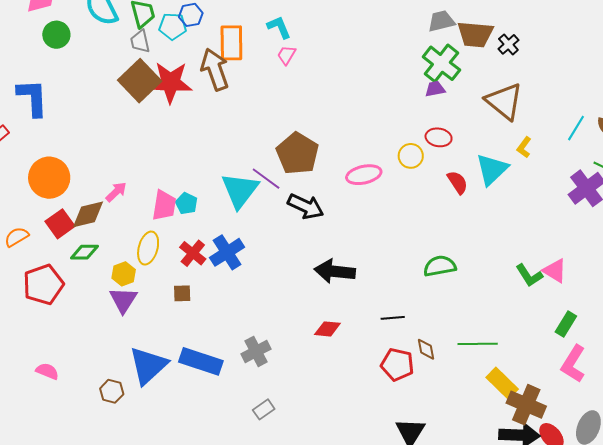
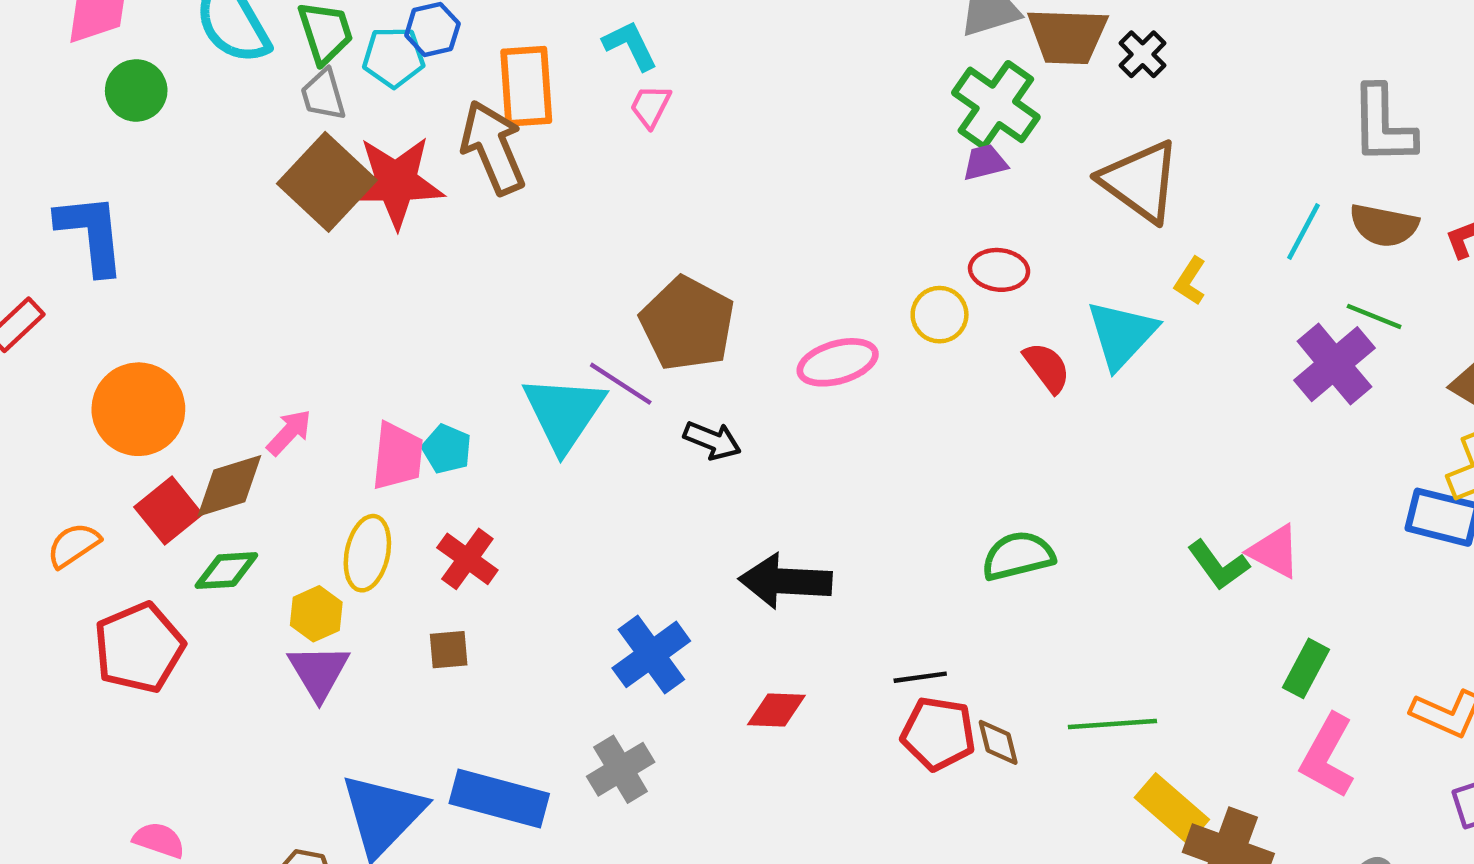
black arrow: (306, 206) -> (712, 440), size x0.7
blue cross: (227, 252) -> (651, 654), moved
red pentagon: (397, 365) -> (938, 734), moved

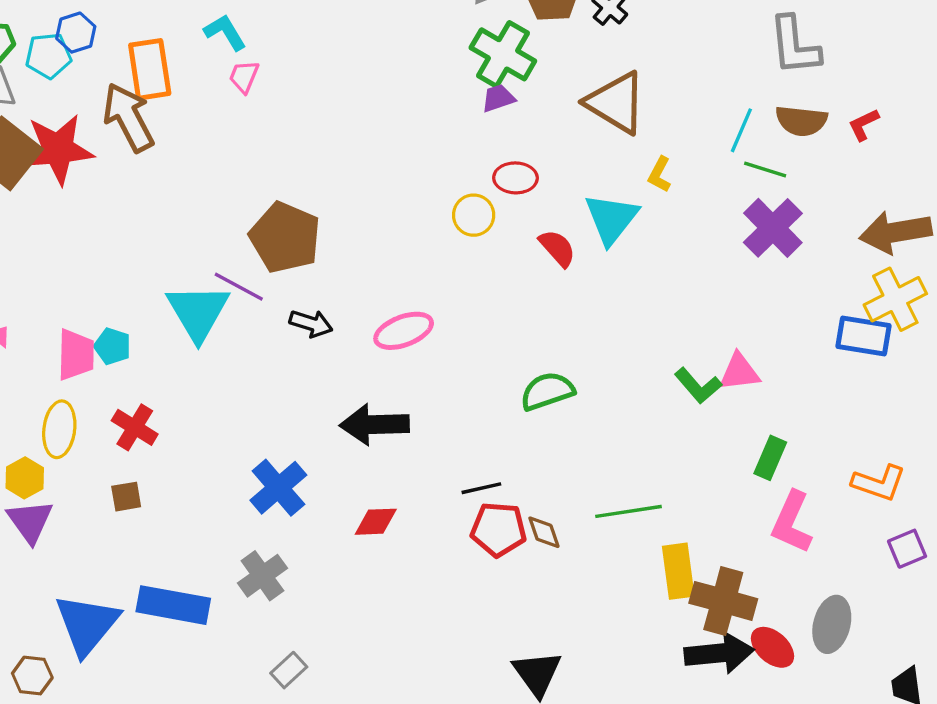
green line: (1374, 316) -> (765, 169), moved
pink ellipse: (838, 362) -> (404, 331), moved
pink triangle: (1274, 551) -> (739, 372), turned -30
yellow rectangle: (1172, 809) -> (678, 571), turned 46

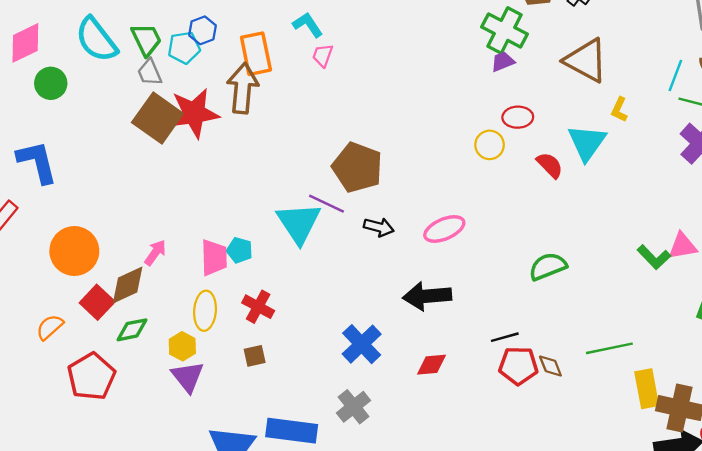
brown arrow: (128, 117) -> (243, 88), turned 36

